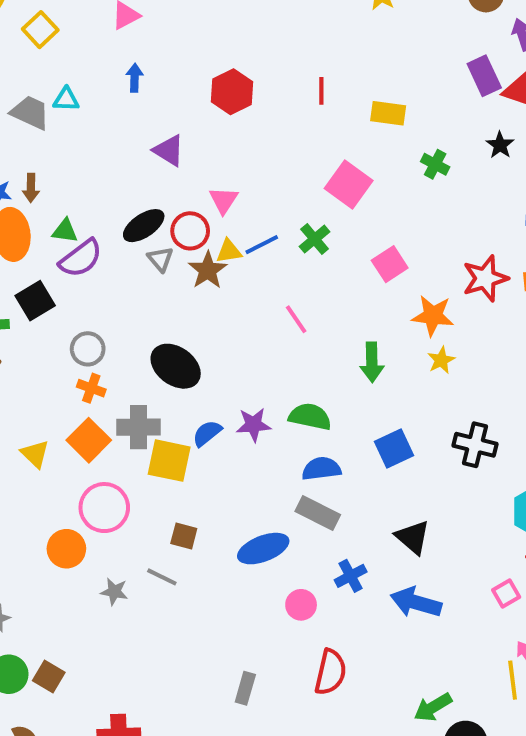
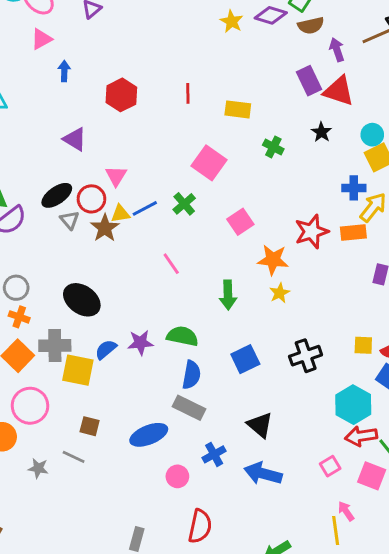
blue arrow: (135, 78) -> (64, 71), moved
black cross: (475, 445) -> (306, 356), turned -32
blue semicircle: (321, 469) -> (191, 375), turned 108

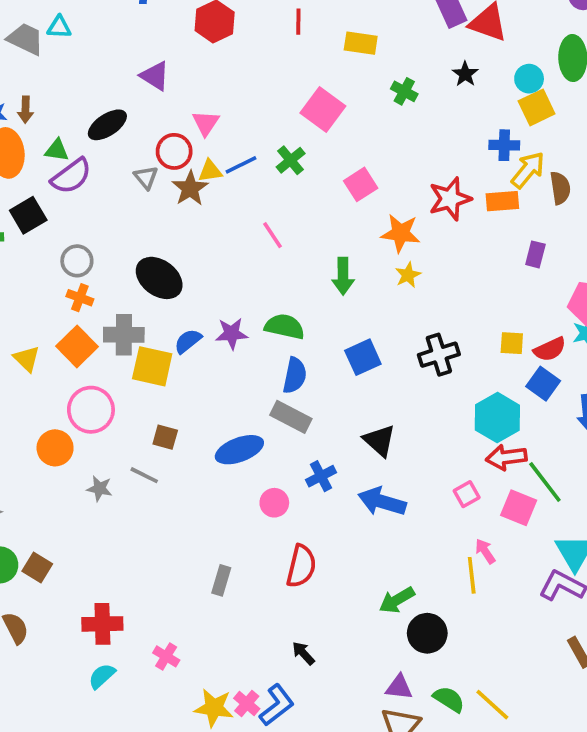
black ellipse: (57, 195) -> (107, 125), moved

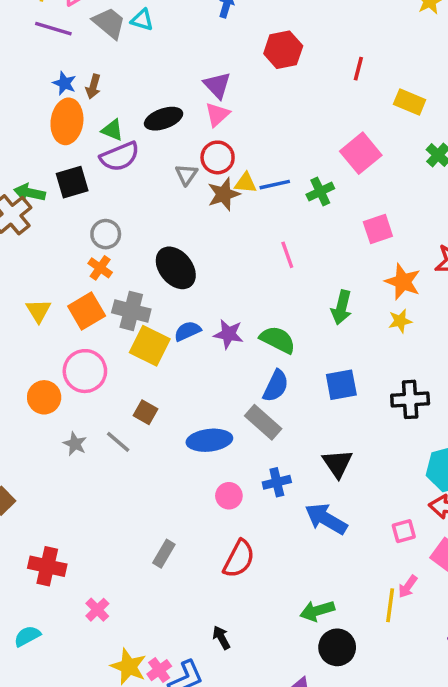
pink triangle: (206, 123) -> (217, 114), moved
pink arrow: (485, 551) -> (408, 587), turned -125
cyan semicircle: (102, 676) -> (27, 636), moved

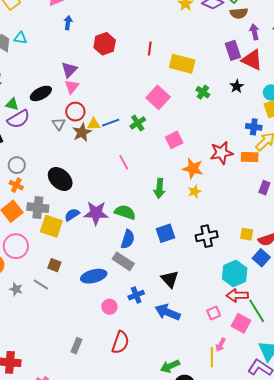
purple triangle: (217, 85) -> (69, 70), turned 36
yellow rectangle: (410, 102) -> (182, 64), size x1.4
purple star: (228, 334) -> (96, 213), size x1.4

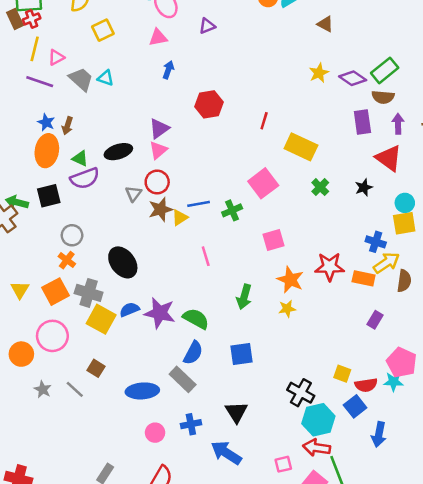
purple rectangle: (233, 50) -> (362, 122), moved
yellow triangle: (94, 124) -> (180, 218), moved, turned -40
black cross: (207, 236) -> (301, 393), moved, turned 30

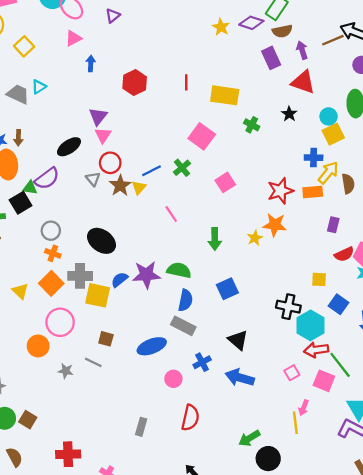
cyan triangle: (106, 78) -> (39, 87), turned -35
green triangle: (80, 158) -> (30, 188), moved
orange star: (290, 280) -> (275, 225), moved
red semicircle: (366, 385) -> (344, 254), moved

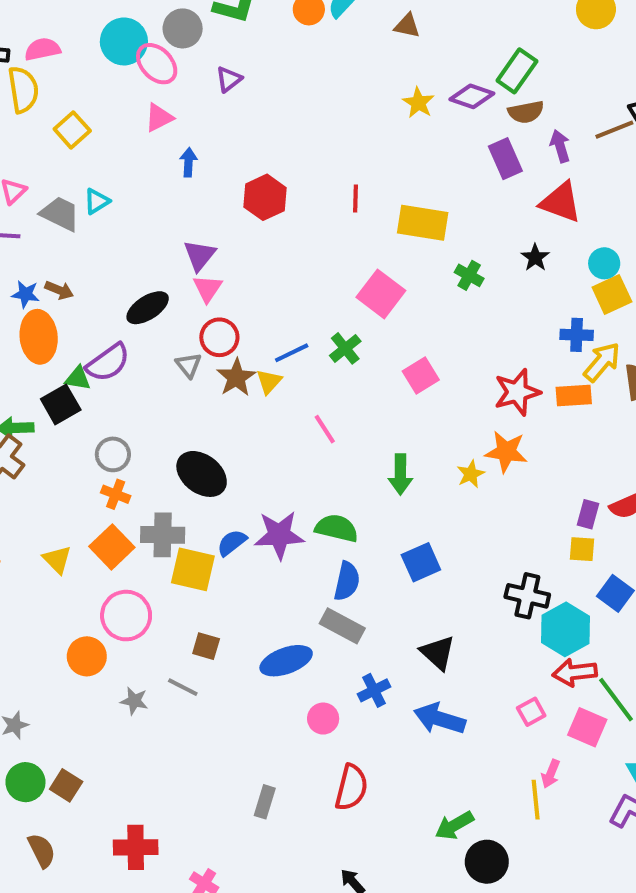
brown arrow: (18, 138) -> (59, 290), turned -70
purple rectangle: (333, 225) -> (588, 514), moved

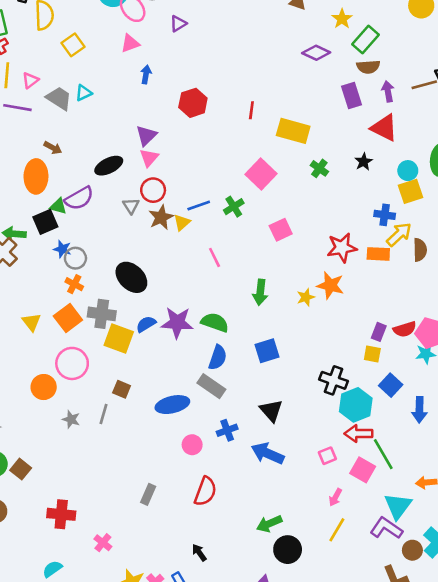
purple diamond: (472, 96) -> (316, 53), moved
yellow star: (418, 103) -> (342, 19), moved
blue star: (26, 294) -> (62, 249), moved
gray line: (183, 687) -> (104, 414), turned 72
yellow line: (536, 800) -> (337, 530), moved, turned 30

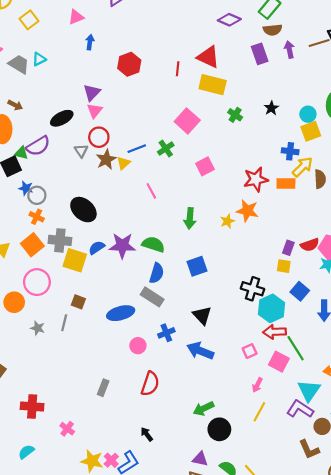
red triangle: (384, 128) -> (208, 57), moved

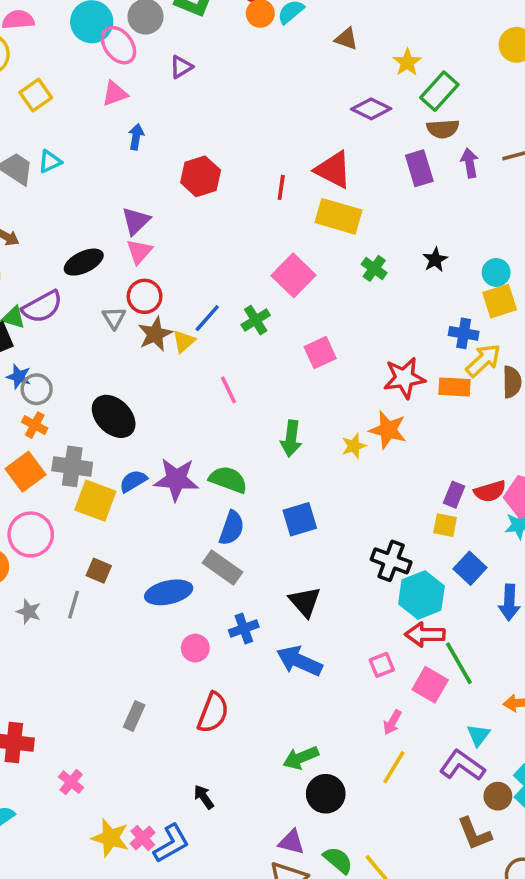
blue line: (137, 149) -> (207, 318), turned -30
cyan triangle: (309, 391) -> (478, 735), size x0.6

